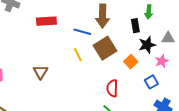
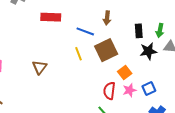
green arrow: (149, 12) -> (160, 30), moved
brown arrow: (103, 16) -> (107, 18), size x0.6
pink star: (162, 61) -> (130, 90), moved
orange square: (131, 62) -> (125, 72), moved

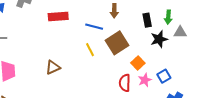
brown triangle: (40, 67) -> (53, 67), turned 35

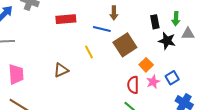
brown arrow: (114, 11) -> (114, 13), moved
black star: (159, 39) -> (167, 41), turned 30
yellow line: (90, 50) -> (89, 52), moved

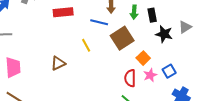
green arrow: (176, 19) -> (134, 12), moved
gray triangle: (188, 34) -> (185, 27), turned -32

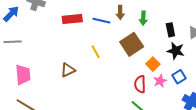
black rectangle: (152, 15) -> (170, 30), moved
blue line: (99, 22) -> (101, 21), moved
black star: (164, 34) -> (176, 51), moved

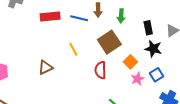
red semicircle: (140, 84) -> (100, 70), moved

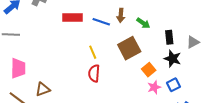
green arrow: (121, 16) -> (143, 23), turned -64
brown triangle: (45, 67) -> (43, 89), moved
red semicircle: (100, 70) -> (94, 73), moved

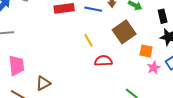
orange square: (149, 70) -> (146, 51), turned -32
red semicircle: (94, 73) -> (103, 61), moved, turned 90

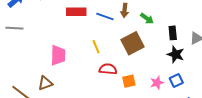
orange square: (146, 51) -> (129, 81), moved, turned -32
pink trapezoid: (16, 65) -> (58, 55), moved

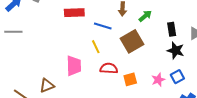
blue line: (105, 17) -> (103, 26), moved
green arrow: (147, 18) -> (145, 16), turned -72
pink trapezoid: (58, 55) -> (74, 66), moved

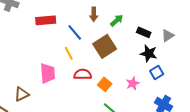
blue line: (103, 26) -> (75, 32), turned 36
black rectangle: (172, 29) -> (144, 32), turned -56
blue square: (177, 77) -> (157, 72), moved
orange square: (130, 79) -> (105, 84), turned -32

